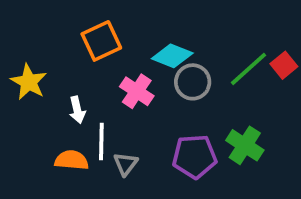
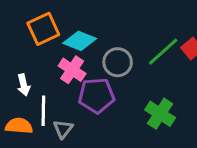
cyan diamond: (172, 56) -> (80, 41), moved
purple pentagon: (194, 156) -> (96, 96), moved

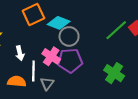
gray circle: (118, 62) -> (69, 36), moved
pink cross: (72, 70) -> (51, 56), moved

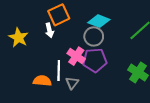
cyan diamond: (59, 23) -> (99, 21), moved
white arrow: (20, 53) -> (49, 30), moved

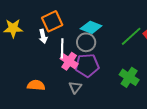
yellow star: (19, 38) -> (13, 28), moved, turned -30
white line: (59, 70) -> (62, 48), moved
gray triangle: (72, 83) -> (75, 87), moved

